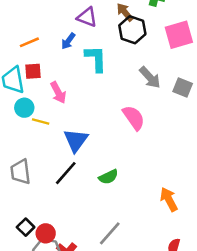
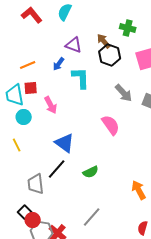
yellow line: (41, 122) -> (17, 145), moved, turned 48
blue triangle: (76, 140) -> (65, 143), turned -30
gray trapezoid: (21, 172) -> (36, 184), moved
red circle: (46, 233) -> (33, 220), moved

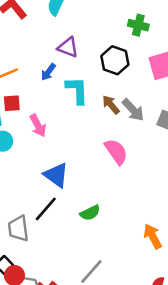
brown arrow: (104, 41) -> (111, 105), moved

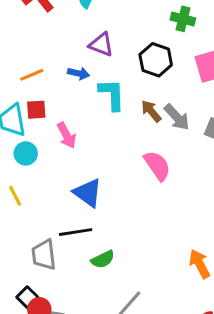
blue arrow: (48, 72) -> (79, 73), turned -114
black line: (46, 209) -> (76, 232), turned 40
green semicircle: (90, 213) -> (103, 259), moved

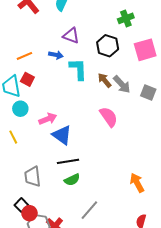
green cross: (183, 19) -> (126, 18), turned -35
red square: (36, 110) -> (27, 79), turned 32
pink arrow: (67, 135) -> (48, 119), moved, turned -84
black line: (76, 232) -> (68, 161), moved

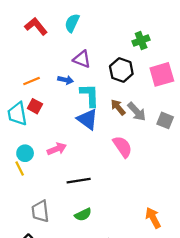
cyan circle: (20, 109) -> (25, 153), moved
blue triangle: (62, 135) -> (87, 119), moved
black line: (68, 161) -> (79, 181), moved

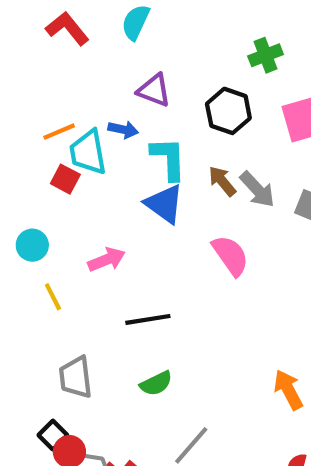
cyan trapezoid: (17, 114) -> (88, 152), moved
cyan circle: (25, 153) -> (32, 245), moved
yellow line: (20, 169) -> (53, 297), moved

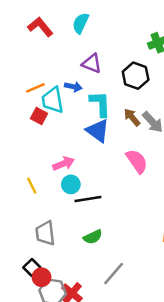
cyan circle: (32, 245) -> (71, 184), moved

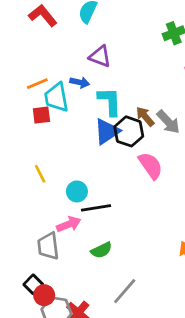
black hexagon: (136, 76) -> (129, 131), moved
red square: (39, 116) -> (41, 115), turned -35
blue triangle: (98, 131) -> (107, 131), turned 50
pink arrow: (64, 164) -> (69, 224), moved
yellow line: (32, 186) -> (40, 174), moved

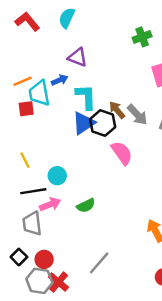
blue arrow: (80, 82) -> (60, 80), turned -35
black line: (96, 208) -> (33, 191), moved
green semicircle: (101, 250) -> (86, 206), moved
red circle: (44, 295) -> (44, 259), moved

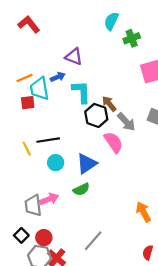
cyan semicircle: (67, 18) -> (111, 21), moved
gray arrow: (137, 115) -> (126, 122), moved
blue triangle: (84, 123) -> (87, 164), moved
black line: (33, 191) -> (48, 140), moved
pink arrow: (50, 204) -> (49, 199), moved

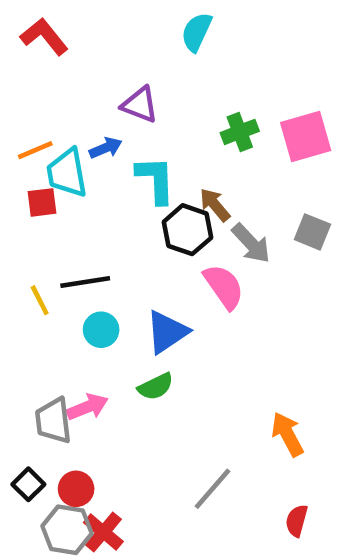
cyan semicircle: (111, 21) -> (197, 32), moved
green cross: (132, 38) -> (240, 132), moved
gray line: (93, 241) -> (212, 489), moved

